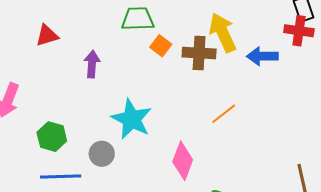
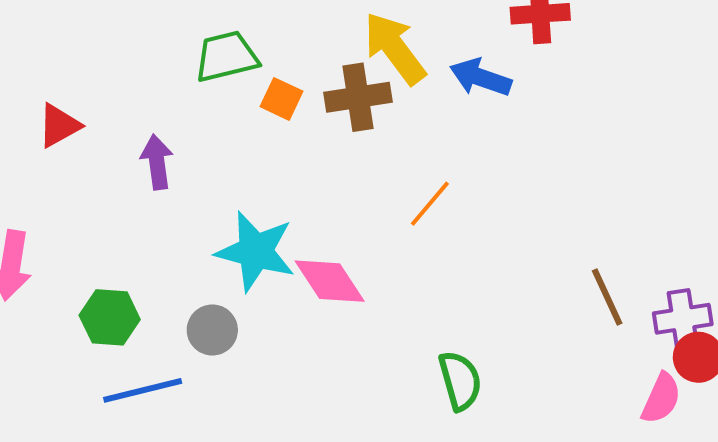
blue arrow: (262, 56) -> (481, 77), turned 32
pink diamond: (183, 161) -> (330, 281), moved, turned -42

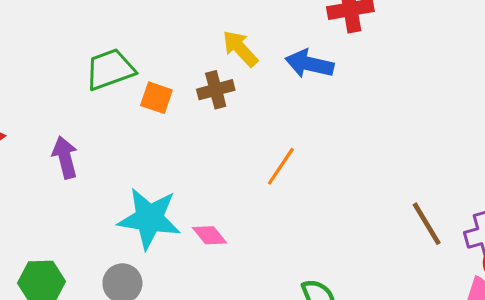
yellow arrow: (395, 48) -> (240, 49), size x0.7
brown cross: (358, 97) -> (216, 90), size x0.7
pink diamond: (330, 281) -> (209, 235), size x0.6

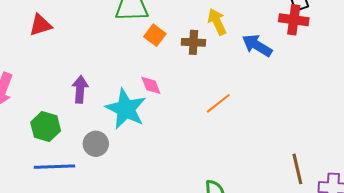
purple arrow: (65, 157) -> (80, 89), moved
pink diamond: (209, 235) -> (151, 85), moved

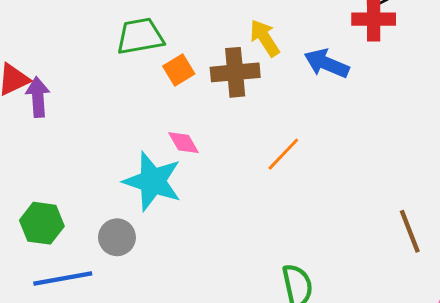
orange square: (155, 35) -> (179, 70), turned 30
brown cross: (193, 42) -> (235, 72), size x1.4
purple arrow: (80, 89) -> (38, 97), moved

